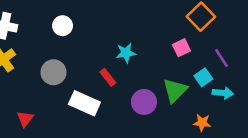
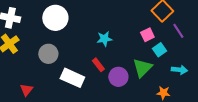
white circle: (63, 26) -> (55, 18), size x1.6
purple line: (222, 58) -> (178, 31), moved
red rectangle: (108, 77) -> (98, 65), moved
cyan square: (203, 77) -> (159, 50), moved

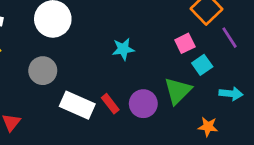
red rectangle: (98, 65) -> (110, 104), moved

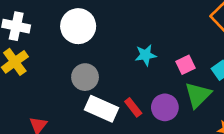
pink square: (185, 43) -> (186, 65), moved
gray circle: (43, 71) -> (85, 77), moved

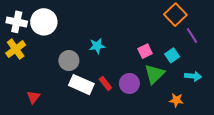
white circle: (78, 26) -> (44, 22), moved
cyan star: (146, 55) -> (97, 46), moved

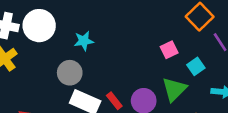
cyan star: (97, 46) -> (84, 41), moved
pink square: (145, 51) -> (169, 50), moved

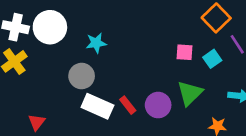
pink square: (169, 50) -> (185, 52), turned 30
cyan square: (196, 66) -> (212, 59), moved

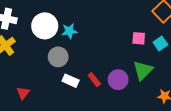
white circle: (50, 27) -> (45, 26), moved
white rectangle: (97, 106) -> (71, 81), size x0.7

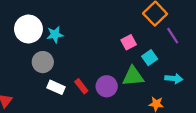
pink square: (139, 38) -> (129, 42), turned -32
cyan square: (160, 43) -> (150, 58), moved
green triangle: (143, 70) -> (133, 76), turned 40

